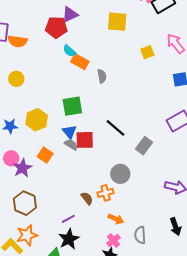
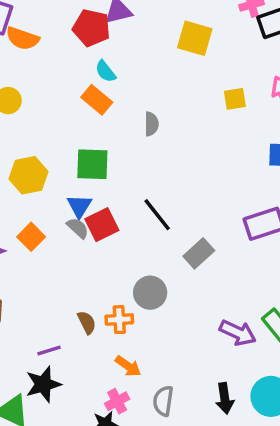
orange rectangle: (80, 62) -> (97, 100), moved
red square: (85, 140) -> (102, 225), turned -36

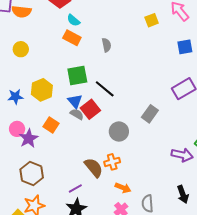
black line: (157, 215) -> (105, 89), moved
gray circle: (150, 293) -> (119, 131), moved
brown semicircle: (87, 322) -> (94, 168), size x1.5

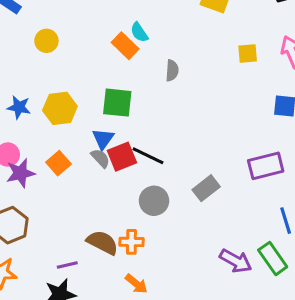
cyan semicircle: (73, 20) -> (139, 32), moved
black line: (105, 89) -> (148, 156), moved, turned -30
brown semicircle: (94, 168) -> (102, 242), turned -40

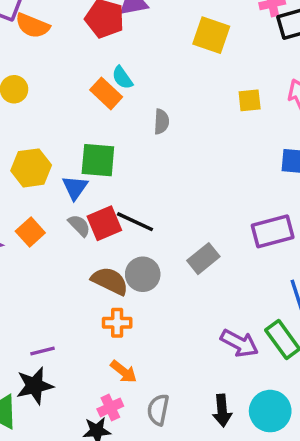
blue triangle: (103, 139) -> (75, 188), moved
brown semicircle: (102, 242) -> (110, 281), moved

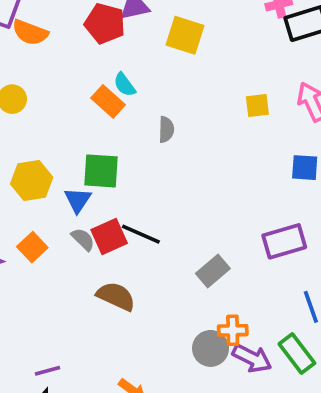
yellow square: (211, 35) -> (185, 35), moved
gray circle: (143, 274) -> (211, 348), moved
orange cross: (117, 323) -> (233, 330), moved

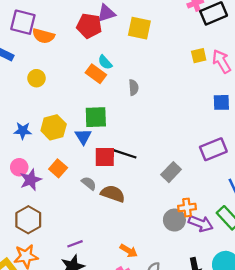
yellow square: (257, 105) -> (199, 56), moved
red square: (109, 236) -> (105, 157), turned 30
gray semicircle: (83, 239) -> (89, 183), moved

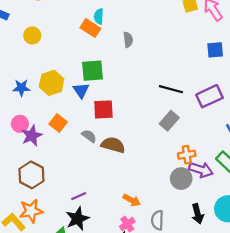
cyan semicircle: (105, 62) -> (99, 16), turned 48
black line: (124, 154) -> (171, 89), moved
gray circle: (174, 220) -> (181, 179), moved

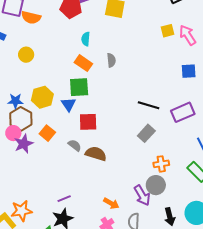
orange rectangle: (90, 28) -> (83, 63), moved
purple arrow: (201, 170) -> (142, 195), moved, turned 40
brown hexagon: (31, 175) -> (21, 119), moved

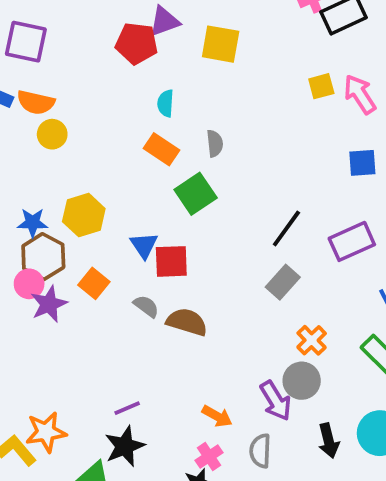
orange semicircle: (31, 17) -> (36, 102), moved
green square: (79, 87) -> (196, 194), moved, turned -30
blue triangle: (69, 104) -> (144, 245), moved
black line: (149, 105) -> (286, 229), turned -70
orange cross: (161, 164) -> (312, 340), turned -35

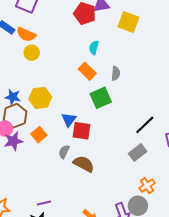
gray semicircle: (146, 306) -> (64, 152), turned -112

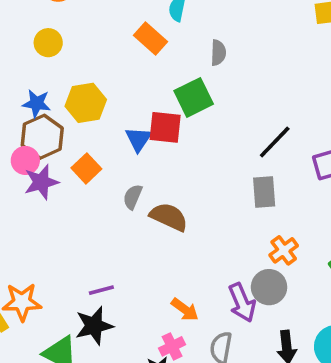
yellow circle: (32, 53) -> (48, 43), moved
orange rectangle: (87, 71) -> (151, 39), moved
red square: (81, 131) -> (165, 127), moved
gray rectangle: (138, 152) -> (264, 192), turned -54

